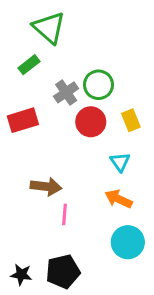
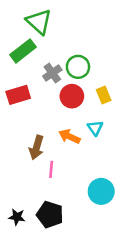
green rectangle: (29, 65) -> (23, 51), size x1.5
brown arrow: (46, 187) -> (36, 147), turned 100
orange arrow: (119, 199) -> (69, 136), moved
black pentagon: (63, 271) -> (50, 215), turned 30

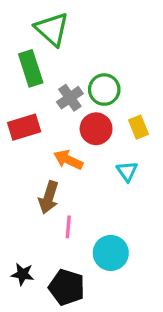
green rectangle: (23, 51) -> (31, 68), turned -70
orange arrow: (69, 136) -> (68, 160), moved
cyan circle: (101, 191) -> (111, 253), moved
black star: (17, 217) -> (23, 274), moved

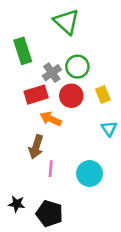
green triangle: (52, 29) -> (66, 22), moved
red rectangle: (24, 127) -> (36, 95), moved
cyan triangle: (127, 171) -> (109, 129), moved
cyan circle: (111, 253) -> (90, 173), moved

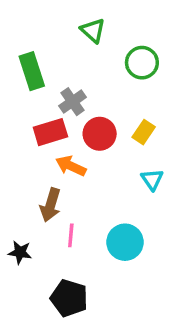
green triangle: (66, 22) -> (93, 30), size x0.7
green circle: (77, 67) -> (142, 63), moved
yellow rectangle: (103, 95) -> (144, 132), turned 56
black star: (17, 204) -> (20, 252), moved

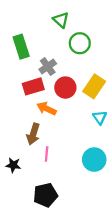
green circle: (142, 63) -> (80, 43), moved
yellow rectangle: (144, 132) -> (94, 86), size x1.5
cyan circle: (125, 242) -> (94, 160), moved
black pentagon: (69, 298) -> (45, 195), turned -30

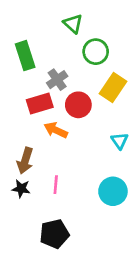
yellow rectangle: (94, 86) -> (113, 88), moved
brown arrow: (33, 134) -> (25, 161), moved
black star: (13, 165) -> (21, 189), moved

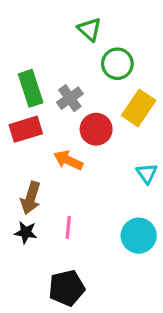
green rectangle: (25, 56) -> (31, 88), moved
red rectangle: (40, 103) -> (26, 129), moved

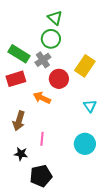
green circle: (117, 64) -> (51, 39), moved
green rectangle: (31, 88) -> (19, 54), turned -40
black star: (26, 232) -> (21, 154), moved

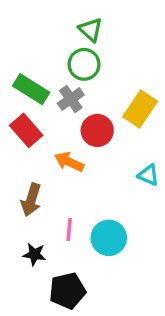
red rectangle: (16, 79) -> (26, 130), turned 66
cyan triangle: (90, 106) -> (148, 175), turned -32
cyan circle: (85, 144) -> (109, 238), moved

